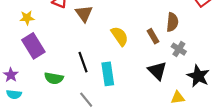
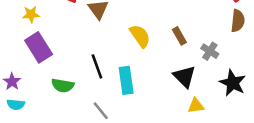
brown semicircle: (172, 22) -> (238, 21), moved
yellow triangle: (178, 98) -> (196, 106), moved

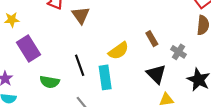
yellow star: (31, 14) -> (12, 20), moved
yellow semicircle: (140, 36) -> (119, 51), moved, turned 90

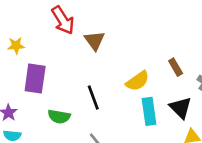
purple rectangle: (28, 49) -> (35, 79), turned 40
cyan rectangle: (105, 77) -> (149, 111), moved

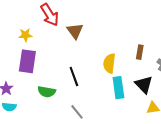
yellow star: (16, 46) -> (25, 35), moved
brown rectangle: (176, 67) -> (140, 52), turned 40
yellow semicircle: (138, 81) -> (109, 63), turned 132

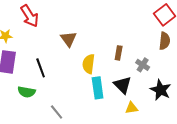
brown triangle: (75, 31) -> (69, 39), moved
black line: (74, 76) -> (41, 68), moved

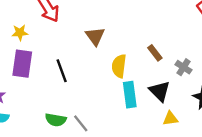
brown rectangle: (119, 53) -> (155, 53), turned -48
green semicircle: (27, 92) -> (56, 120), moved

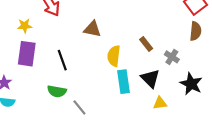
brown triangle: (95, 36) -> (92, 29), turned -42
green semicircle: (56, 120) -> (57, 91), moved

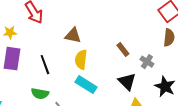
yellow semicircle: (114, 56) -> (81, 60), moved
cyan rectangle: (123, 82) -> (86, 85), moved, turned -50

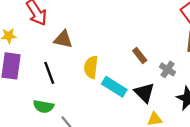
brown triangle: (73, 36) -> (63, 39), moved
cyan rectangle: (86, 85) -> (114, 87), moved

